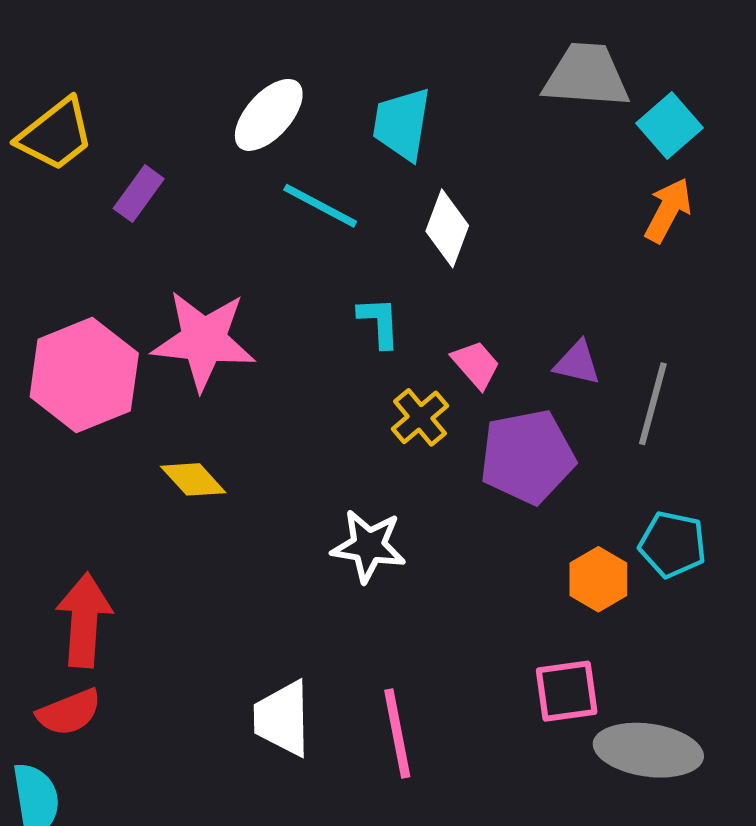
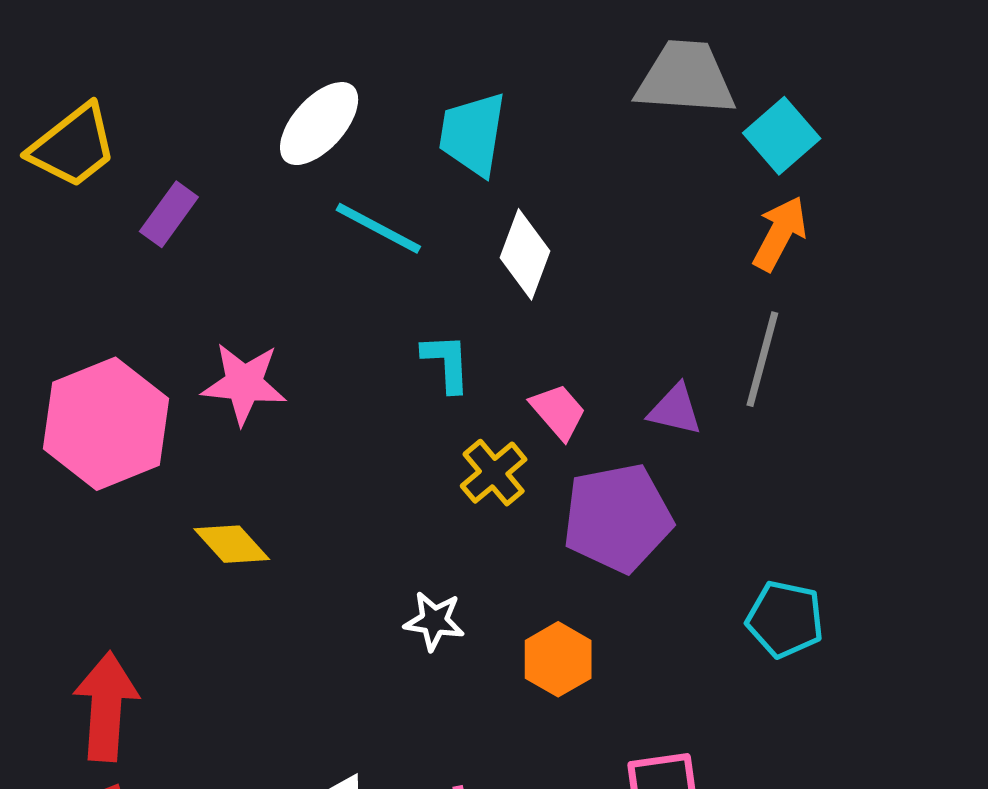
pink star: (204, 340) -> (244, 384), size x0.7
gray line: (653, 404) -> (762, 359), moved
white star: (369, 546) -> (434, 621), size x0.7
orange hexagon: (598, 579) -> (558, 659), moved

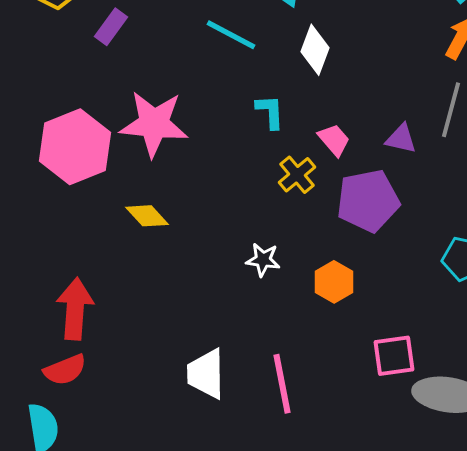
pink star: (244, 384) -> (154, 124), size x1.4

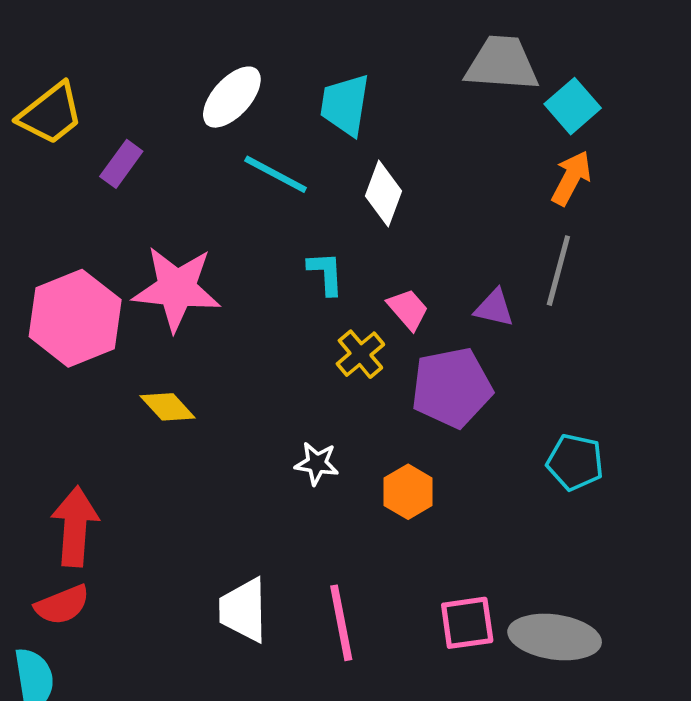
pink square: (394, 356) -> (467, 623), moved

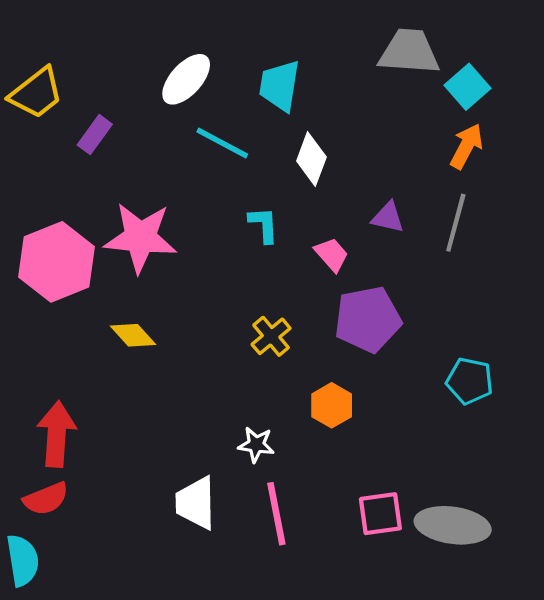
purple triangle: (494, 308) -> (388, 217), moved
yellow cross: (360, 354) -> (271, 336), moved
white star: (317, 463) -> (256, 445), moved

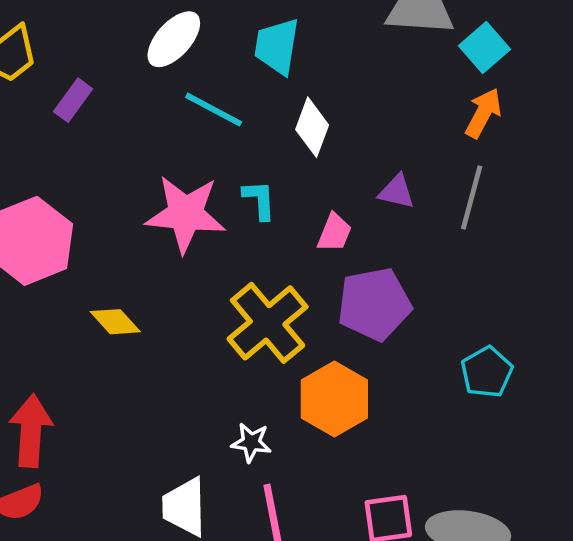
pink star: (140, 238) -> (186, 214), moved
pink trapezoid: (332, 255) -> (334, 233), turned 63
yellow cross: (271, 336) -> (268, 323), size x1.8
cyan pentagon: (470, 381) -> (487, 372), turned 30
orange hexagon: (332, 405) -> (334, 399), size x1.5

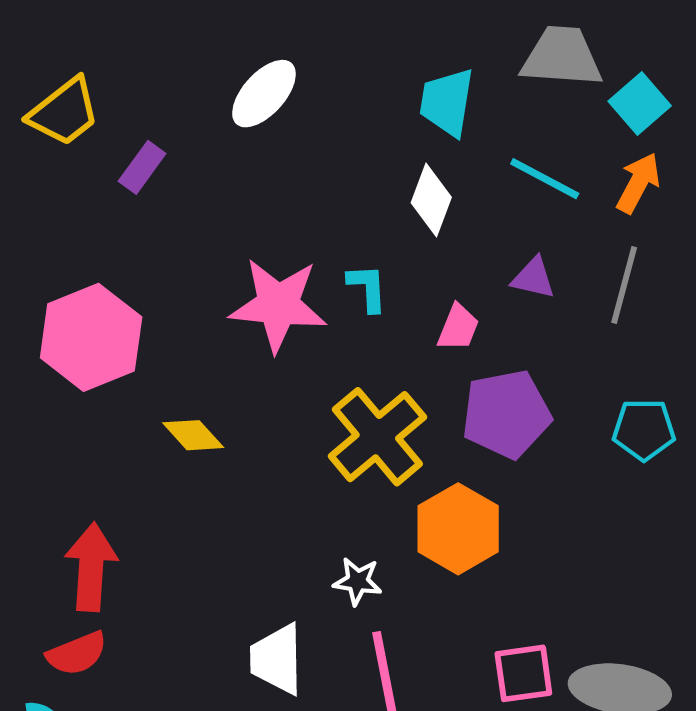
cyan trapezoid: (277, 46) -> (447, 102), moved
cyan line: (214, 110) -> (545, 179), moved
cyan pentagon: (487, 372) -> (644, 430), moved, turned 30

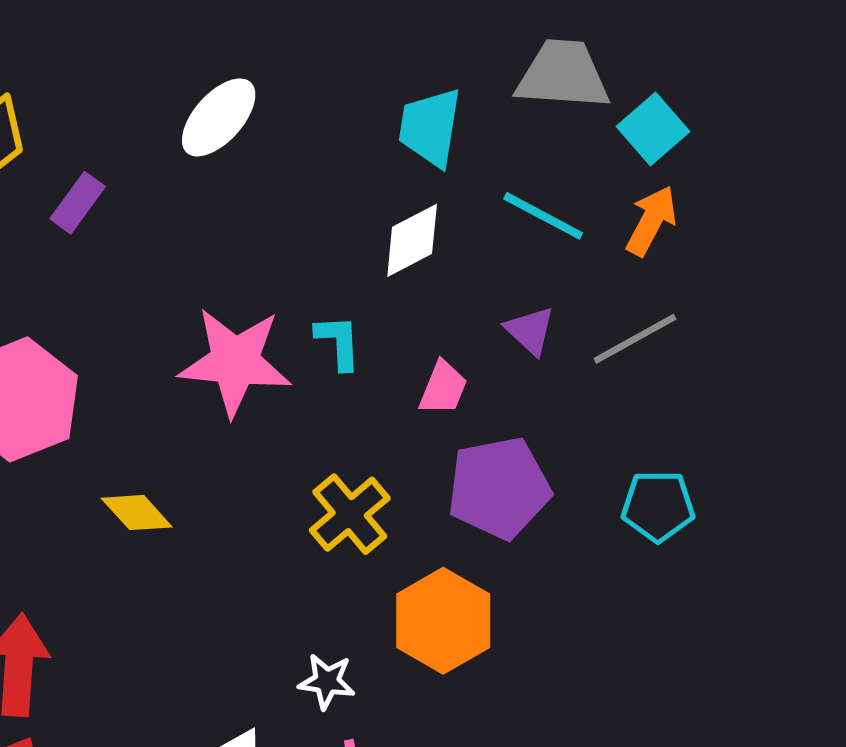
white diamond: (431, 200) -> (412, 240), turned 42
purple triangle: (533, 278) -> (530, 331), turned 30
gray line: (624, 285) -> (635, 339), turned 46
yellow cross: (377, 437) -> (350, 514), size x0.7

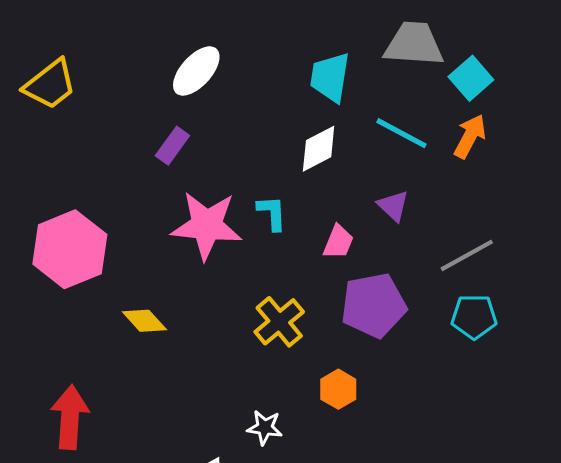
purple rectangle: (78, 203) -> (172, 146), moved
gray line: (635, 339) -> (467, 255), moved
orange hexagon: (443, 621) -> (338, 389), size x0.6

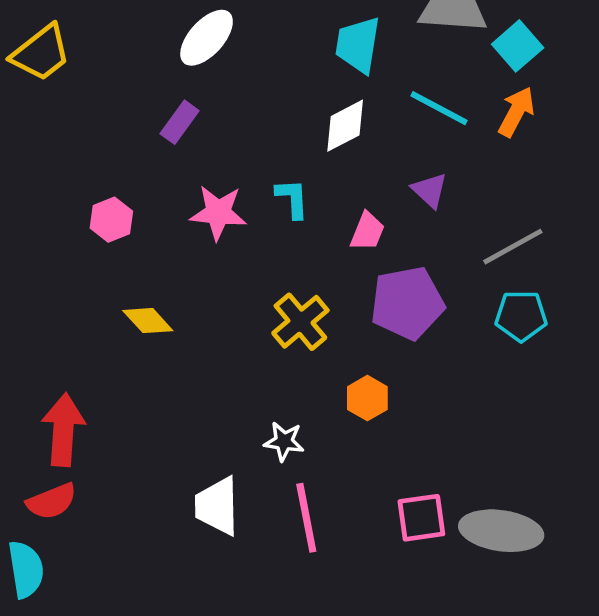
pink star: (207, 225) -> (218, 213), size x0.7
pink hexagon: (70, 249) -> (111, 220), moved, size x0.5

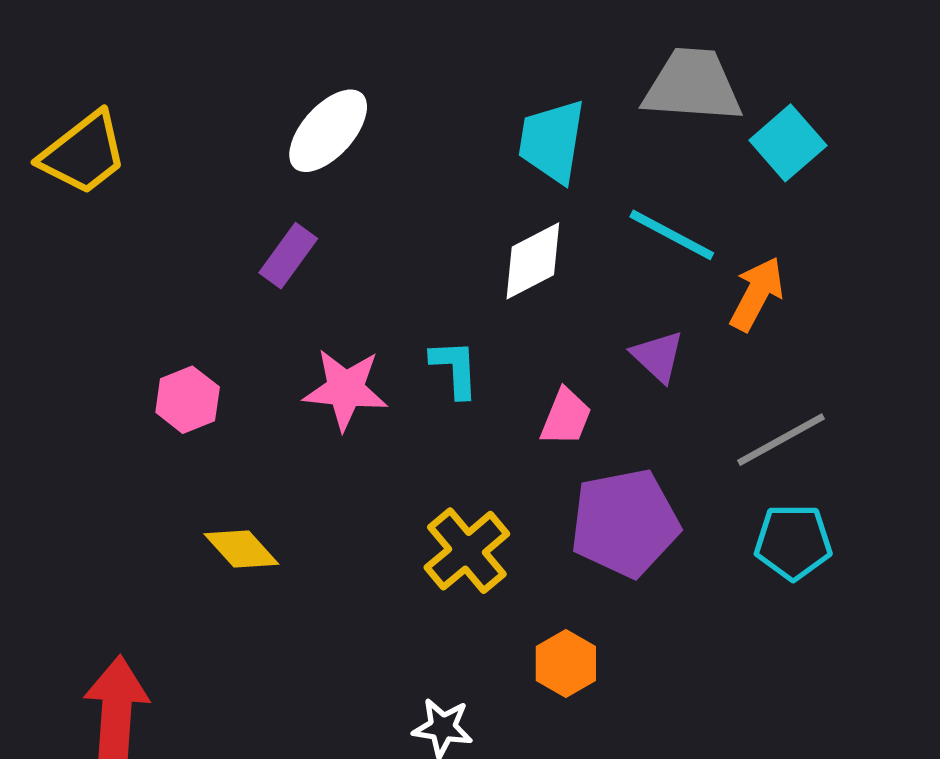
orange arrow: (516, 112) -> (757, 294), moved

